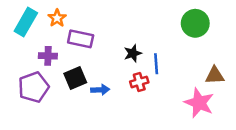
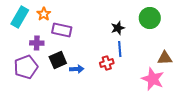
black star: (133, 53) -> (118, 28), moved

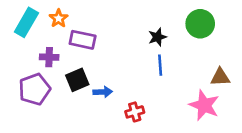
red cross: (107, 63) -> (135, 112), moved

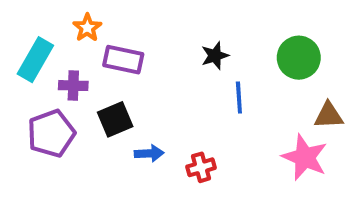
cyan rectangle: (26, 22) -> (35, 60), moved
green circle: (200, 24) -> (299, 58), moved
black star: (157, 37) -> (215, 56), moved
blue arrow: (103, 92) -> (149, 153), moved

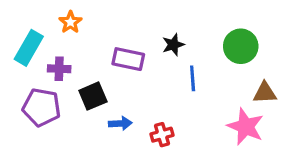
purple rectangle: (123, 60) -> (128, 59), moved
purple pentagon: (51, 133) -> (41, 107), turned 30

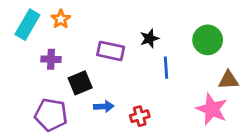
cyan rectangle: (29, 48) -> (27, 25), moved
purple pentagon: (41, 107) -> (51, 115), moved

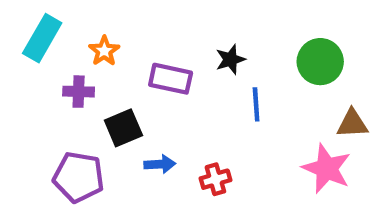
orange star: (61, 19) -> (104, 51), moved

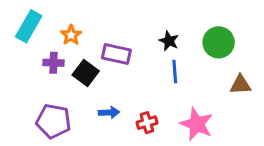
black star: (230, 59) -> (169, 41), moved, turned -30
black square: (123, 128) -> (86, 73), moved, turned -30
pink star: (327, 169) -> (197, 124), moved

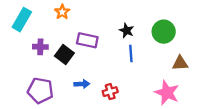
orange star: (71, 35) -> (62, 12), moved
pink star: (197, 124) -> (167, 93), moved

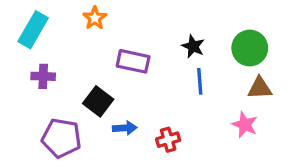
purple cross: (40, 47) -> (43, 76), moved
black square: (64, 54) -> (98, 101), moved
brown triangle: (180, 63) -> (260, 88), moved
pink star: (167, 93) -> (245, 125), moved, size x0.7

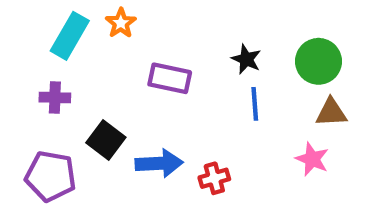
cyan rectangle: (33, 30) -> (70, 36), moved
black square: (98, 101) -> (106, 140), moved
blue arrow: (125, 128) -> (159, 163), size x1.5
purple pentagon: (61, 138) -> (51, 176), moved

